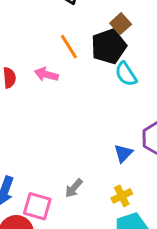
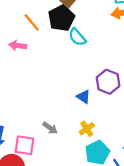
blue triangle: (123, 153) -> (83, 97), turned -32
gray arrow: (74, 188) -> (50, 128), turned -88

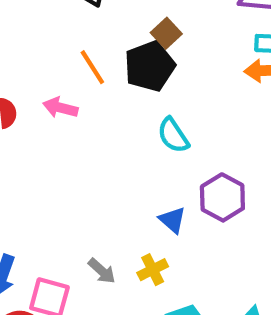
cyan semicircle: (77, 37) -> (173, 135), moved
yellow cross: (87, 129) -> (153, 270), moved

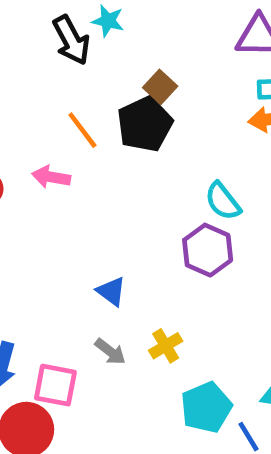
cyan semicircle: (173, 135) -> (223, 201), moved
purple hexagon: (222, 197) -> (208, 250), moved
blue triangle: (172, 220) -> (111, 291), moved

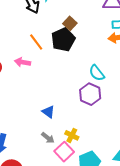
yellow cross: (166, 346) -> (72, 135), turned -32
pink square: (55, 385) -> (64, 152), moved, turned 36

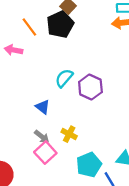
cyan semicircle: (97, 73) -> (64, 78), moved, turned 78
pink square: (64, 152) -> (45, 153), moved

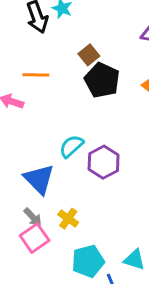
black pentagon: (60, 24) -> (102, 80), moved, turned -30
orange line: (29, 27) -> (36, 75), turned -60
blue triangle: (43, 107) -> (39, 179), size x1.6

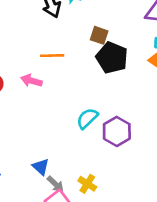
brown square: (89, 55) -> (99, 35), turned -30
blue triangle: (39, 179) -> (41, 167), moved, size x0.6

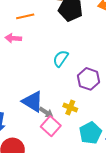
purple hexagon: (117, 131) -> (88, 79), moved
blue triangle: (41, 167) -> (33, 102), size x1.6

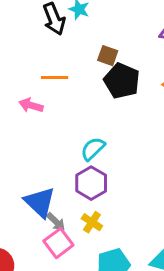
purple hexagon: (88, 79) -> (91, 183), moved

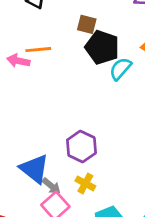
pink arrow: (31, 105) -> (18, 61), moved
cyan semicircle: (93, 149) -> (120, 69), moved

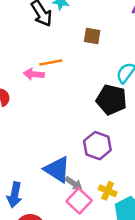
black pentagon: (102, 47) -> (111, 100), moved
yellow cross: (85, 183) -> (108, 191), moved

